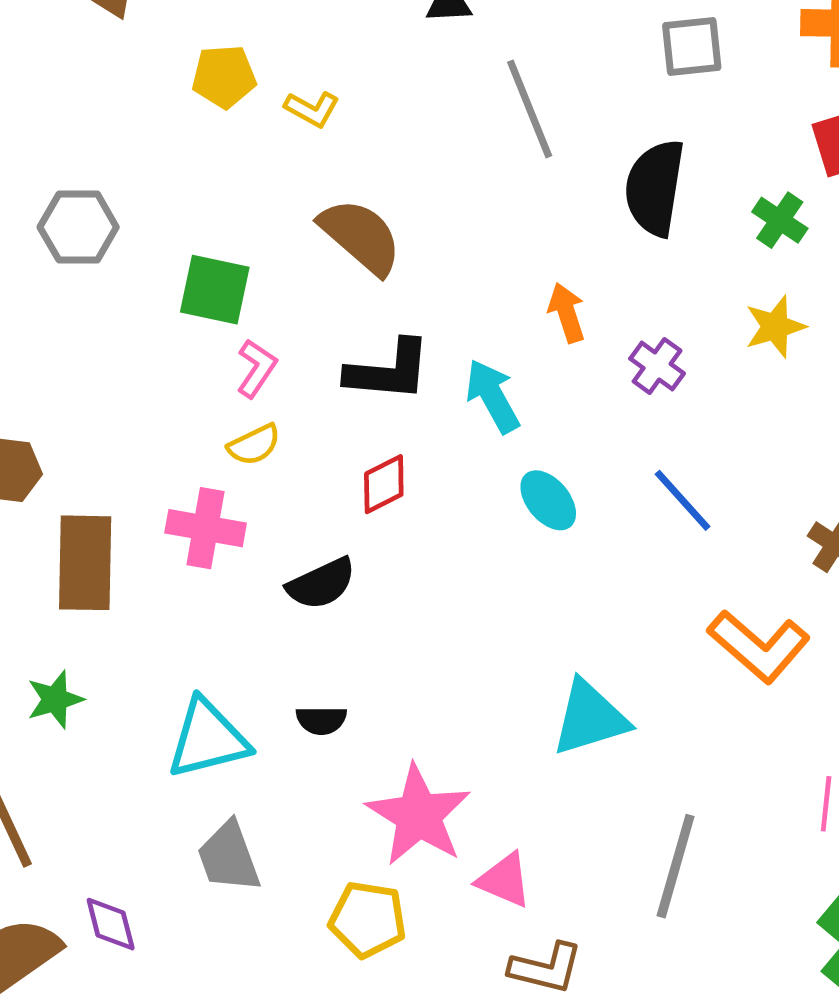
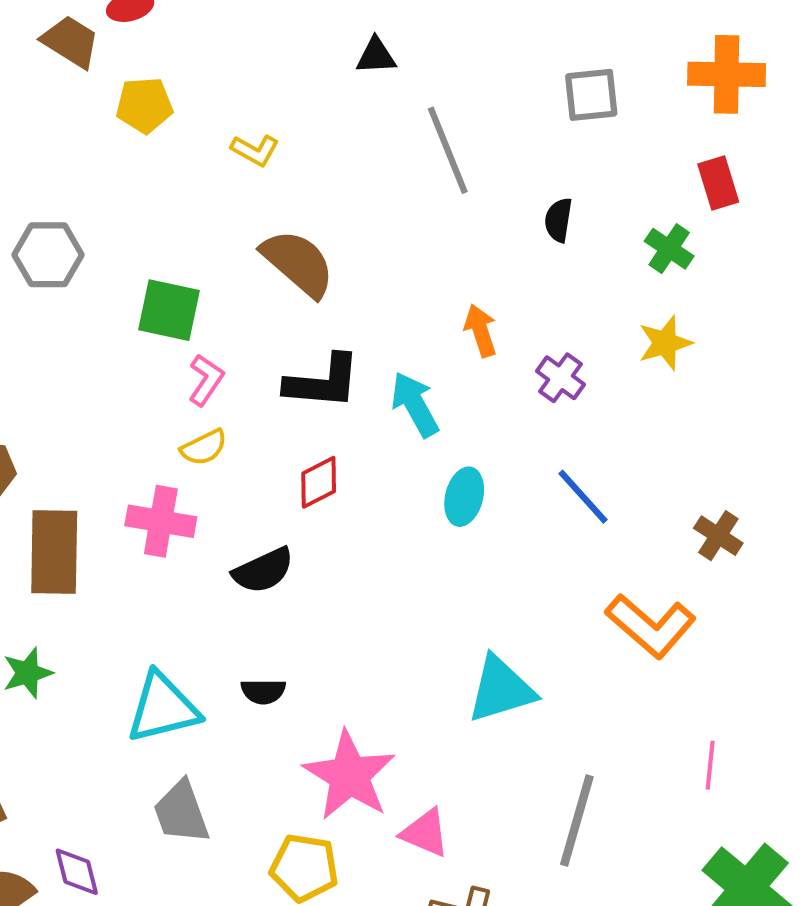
yellow pentagon: (224, 77) -> (144, 105), moved
black semicircle: (655, 188) -> (558, 220), size x0.5
cyan ellipse: (548, 500) -> (464, 497), turned 54

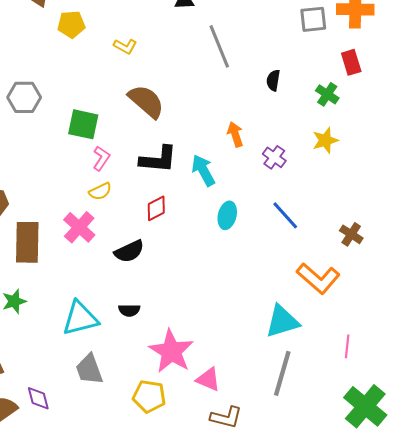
gray square: (591, 95) -> (313, 19), moved
pink cross: (161, 521) -> (79, 227), turned 32
cyan triangle: (501, 689) -> (282, 321), moved

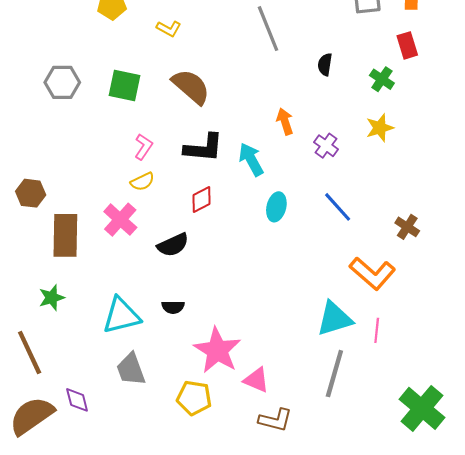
green square: (83, 124) -> (124, 86), moved
pink line: (347, 346) -> (377, 330), moved

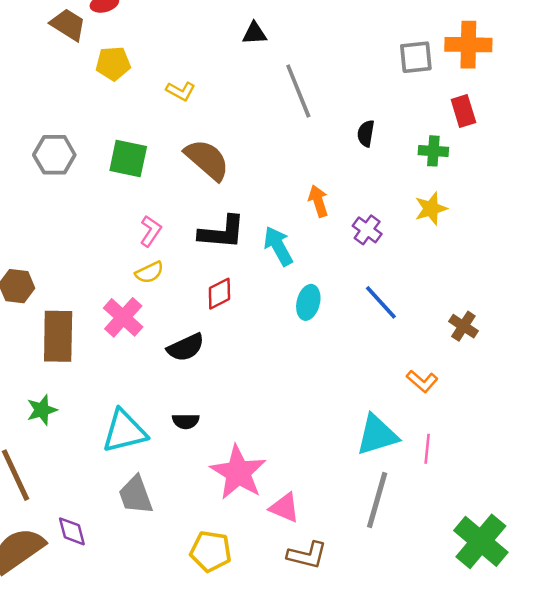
green cross: (382, 79) -> (433, 151), turned -30
orange L-shape: (372, 273) -> (422, 381), size x0.6
yellow pentagon: (194, 398) -> (211, 551), moved

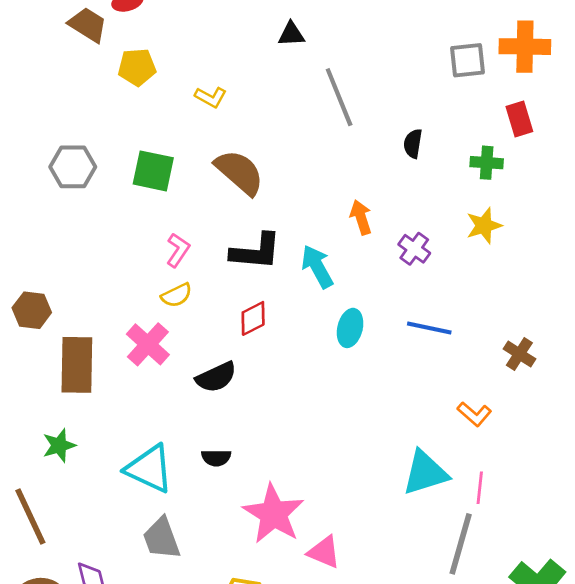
blue line: (381, 302) -> (429, 328), turned -36
cyan triangle: (124, 431) -> (149, 469), turned 39
gray line: (377, 500) -> (461, 544), moved

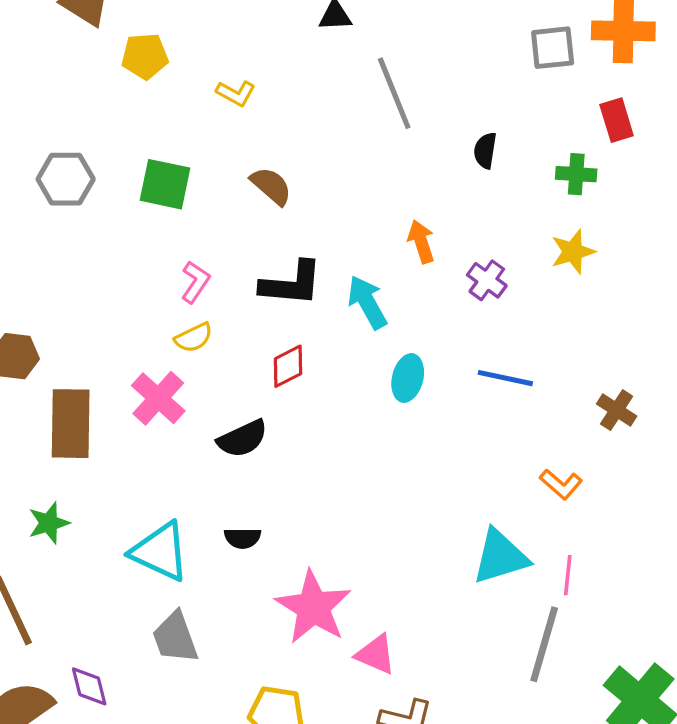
brown semicircle: (239, 172) -> (271, 186), size x0.7

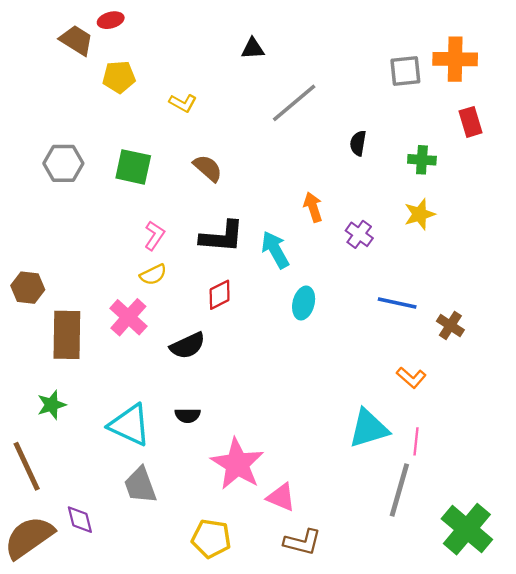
gray line: (394, 93) -> (294, 103), turned 72
red rectangle: (617, 120) -> (470, 122), moved
blue line: (505, 378) -> (397, 303), moved

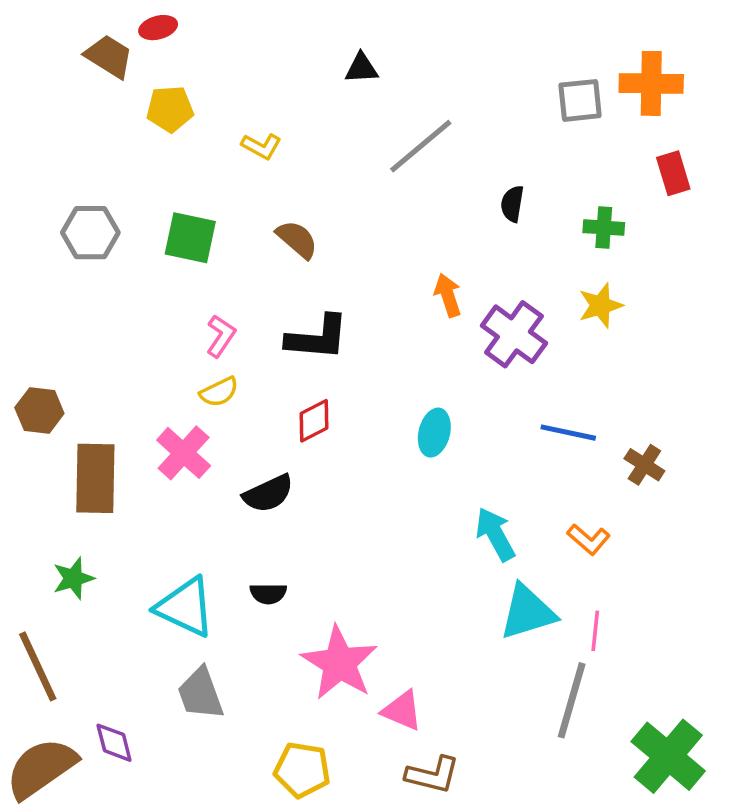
purple cross: (359, 234) -> (514, 334), size x1.6
cyan arrow: (275, 250) -> (495, 534), moved

